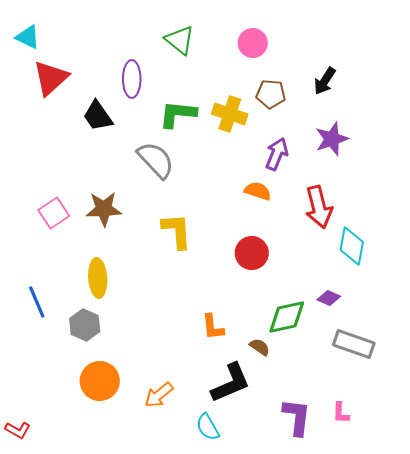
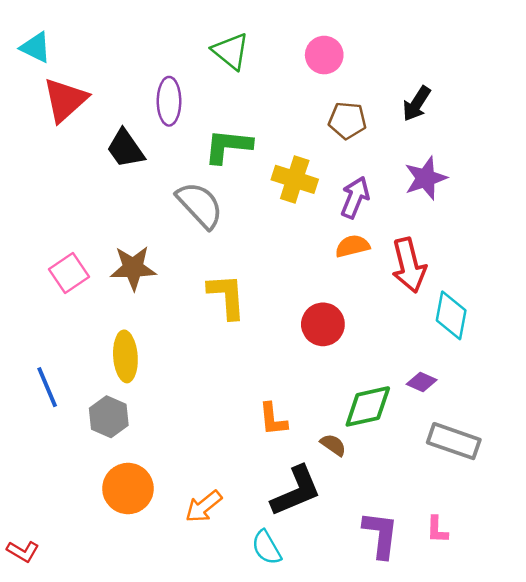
yellow cross: (230, 114) -> (295, 179), moved
orange semicircle: (258, 191) -> (352, 246), moved, turned -32

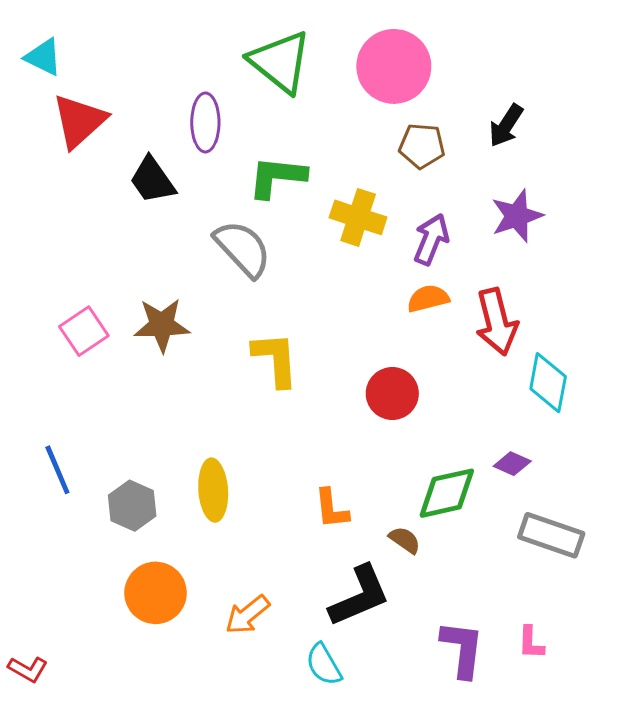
green triangle: (231, 51) -> (280, 62), size x1.4
pink circle: (324, 55) -> (394, 66), size x1.6
yellow ellipse: (125, 356) -> (213, 490), moved

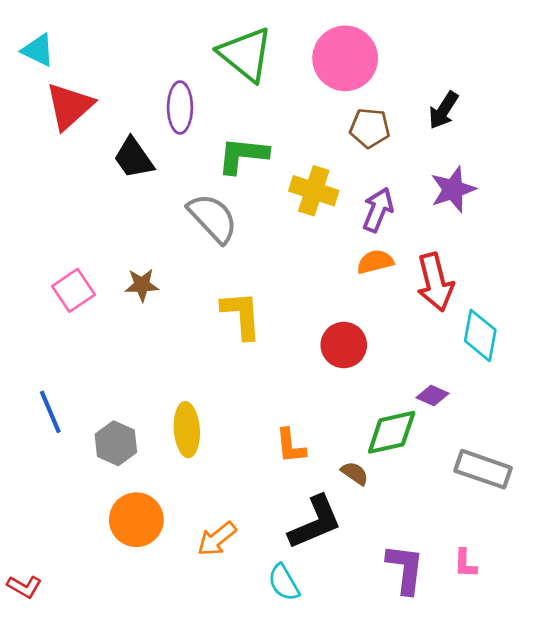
brown star: (162, 325) -> (142, 285), size x0.7
purple diamond: (512, 464) -> (433, 395), moved

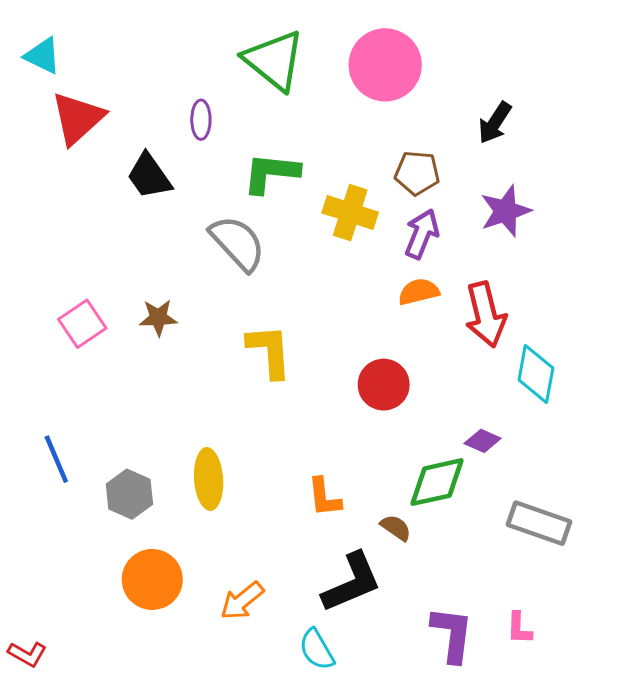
purple ellipse: (180, 107) -> (201, 120), size x0.7
brown pentagon: (370, 128) -> (417, 173), moved

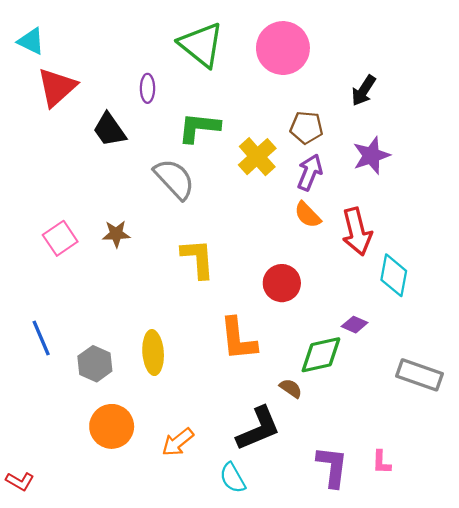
yellow cross: (350, 213) -> (257, 157), turned 30
orange semicircle: (419, 292) -> (308, 215), turned -120
orange L-shape: (324, 497) -> (238, 339), moved, size x1.5
gray rectangle: (539, 523) -> (419, 375), moved

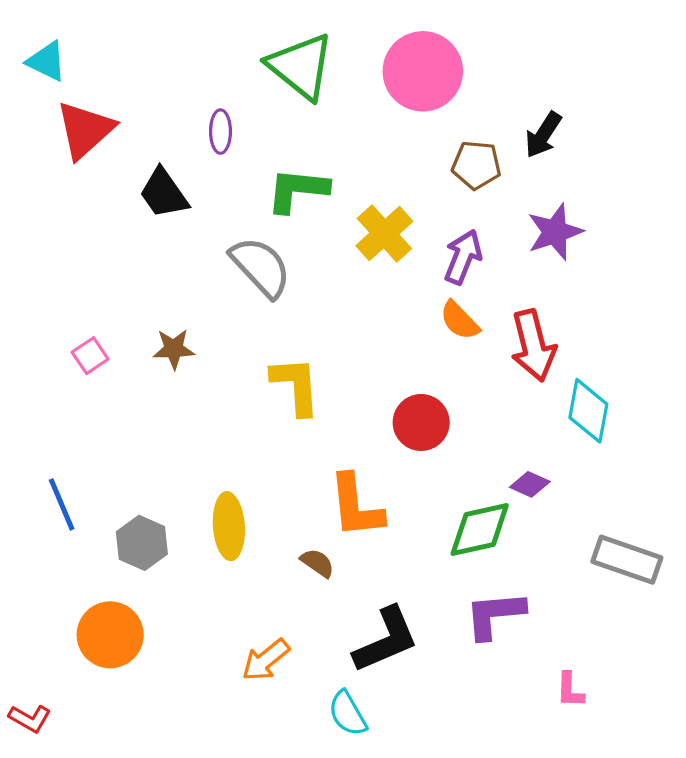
brown pentagon: (306, 128) -> (476, 165), moved
pink square: (60, 238) -> (90, 356), size x0.7
brown semicircle: (291, 388) -> (317, 563), moved
orange circle: (112, 426) -> (110, 635), moved
purple L-shape: (332, 467) -> (495, 615), moved, turned -102

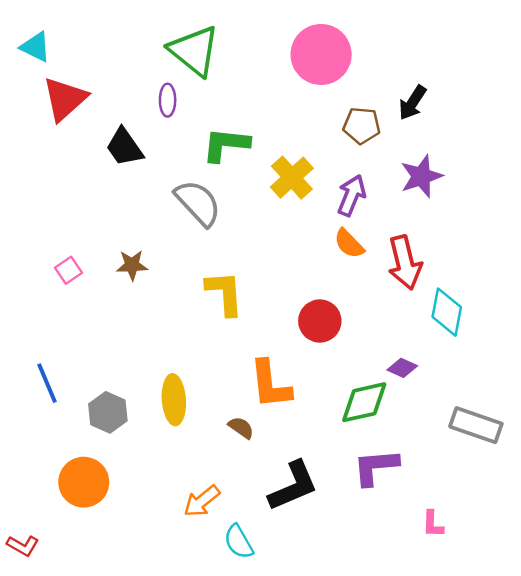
green triangle: (301, 66) -> (194, 51), moved
cyan semicircle: (348, 713) -> (239, 542), moved

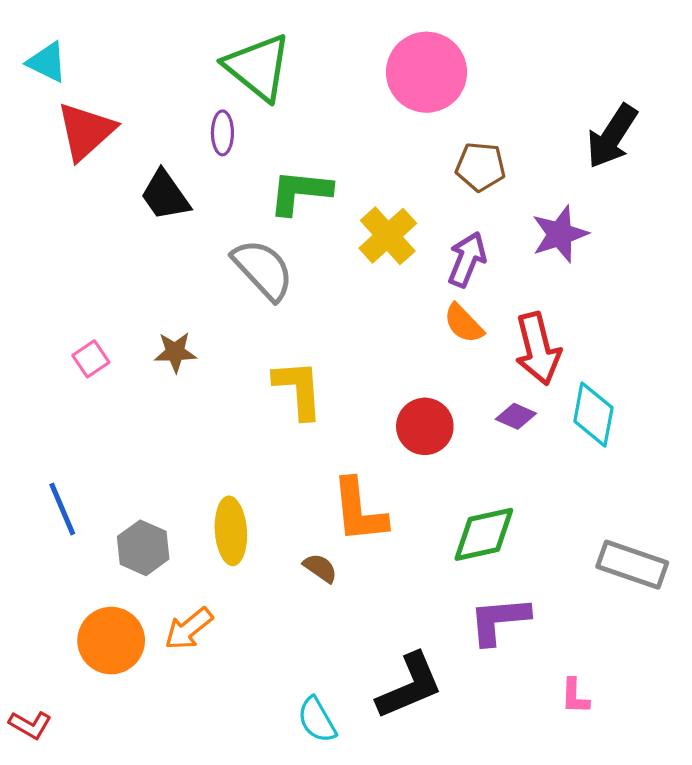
black arrow: (412, 103) -> (612, 136), moved, size x1.4
purple diamond: (402, 368) -> (516, 416), moved
black L-shape: (293, 486) -> (410, 686), moved
orange arrow: (202, 501) -> (189, 629), moved

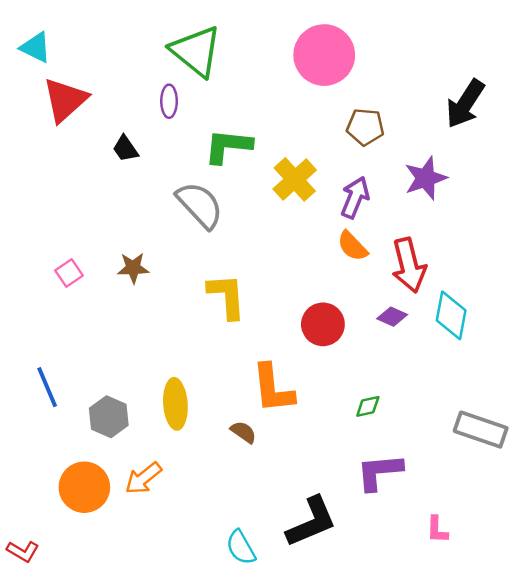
black trapezoid: (165, 195) -> (125, 149), size x0.7
green diamond: (484, 534) -> (368, 406), size x0.5

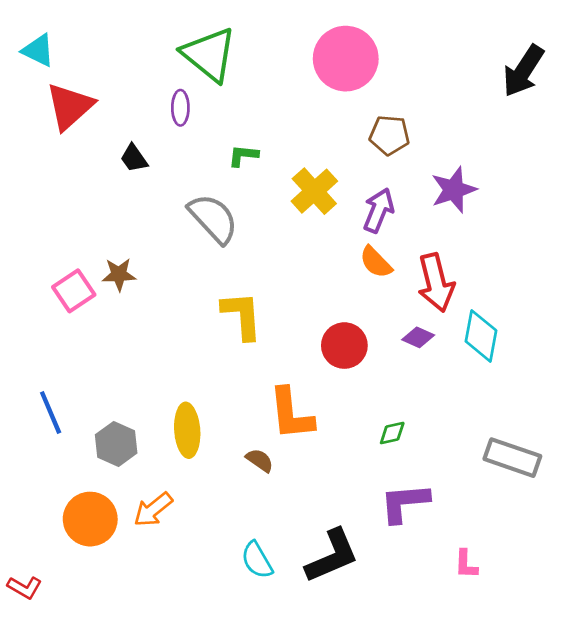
black arrow: (465, 104) -> (523, 71), moved
green L-shape: (228, 146) -> (243, 156), size x0.6
brown star: (133, 268) -> (119, 274), moved
pink square: (69, 273) -> (74, 291), size x1.4
cyan semicircle: (241, 548) -> (257, 560), moved

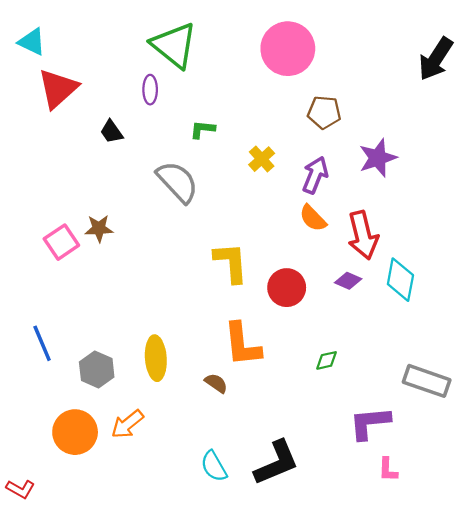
yellow cross: (314, 191) -> (262, 159), size x0.7
yellow L-shape: (242, 315) -> (231, 263), moved
purple L-shape: (404, 503) -> (370, 423), moved

